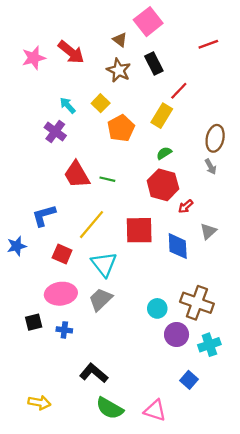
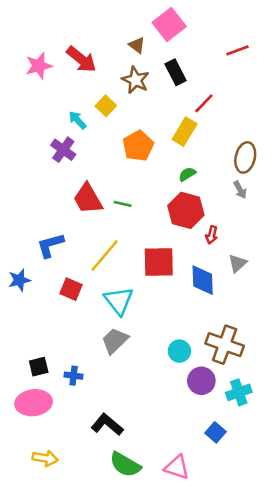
yellow square: (101, 103) -> (106, 106), moved
red arrow: (186, 206) -> (212, 235), turned -35
pink ellipse: (61, 294) -> (34, 403), moved

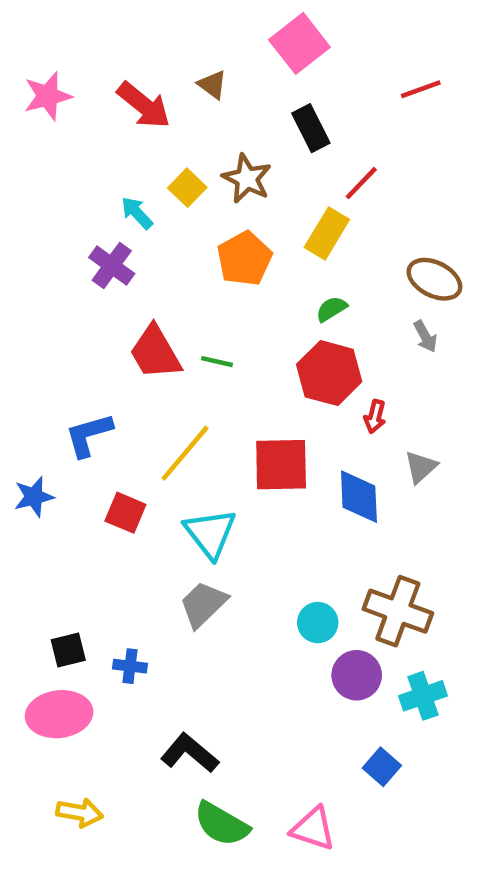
brown triangle: (137, 45) -> (212, 85), moved
pink star: (39, 66) -> (48, 96), moved
brown star: (136, 80) -> (247, 178), moved
brown ellipse: (245, 157) -> (434, 279), turned -76

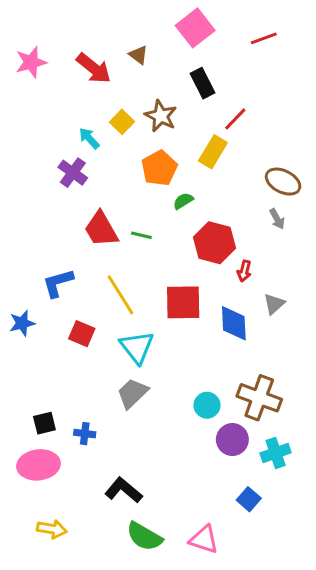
red line: (421, 89) -> (264, 38), moved
green semicircle: (331, 309) -> (183, 201), moved
yellow line: (185, 453) -> (121, 295), turned -72

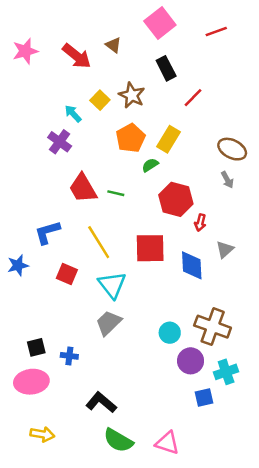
yellow rectangle: (213, 152) -> (168, 139), moved
blue square: (249, 499) -> (204, 398), moved, turned 36

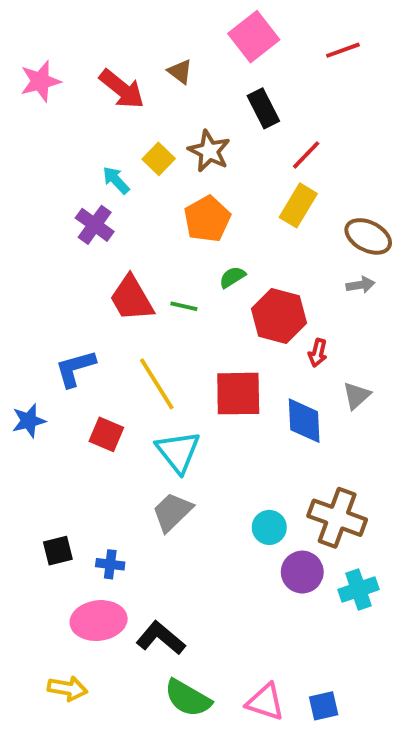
yellow rectangle: (168, 139) -> (298, 205), moved
green semicircle: (150, 165) -> (232, 277), moved
gray arrow: (227, 180) -> (360, 285), turned -70
pink ellipse: (31, 382) -> (99, 621), moved
blue square: (204, 398) -> (324, 706), moved

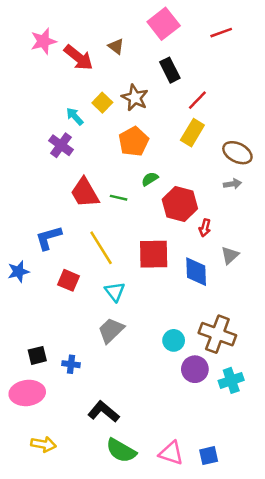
pink star: (40, 81) -> (43, 41), moved
cyan triangle: (178, 452) -> (115, 292), size x0.7
pink ellipse: (99, 621) -> (27, 393), moved

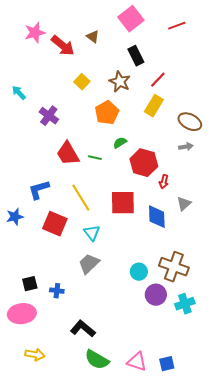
brown star: (135, 98) -> (120, 82), moved
cyan arrow: (75, 116) -> (19, 93), moved
red square: (68, 280) -> (55, 224), size x1.4

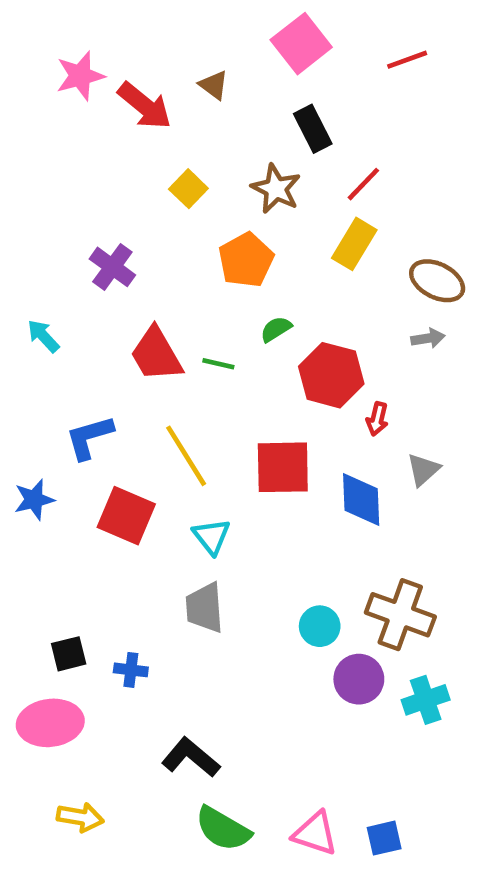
cyan arrow: (19, 93) -> (43, 336), moved
gray trapezoid: (89, 264) -> (205, 608), turned -50

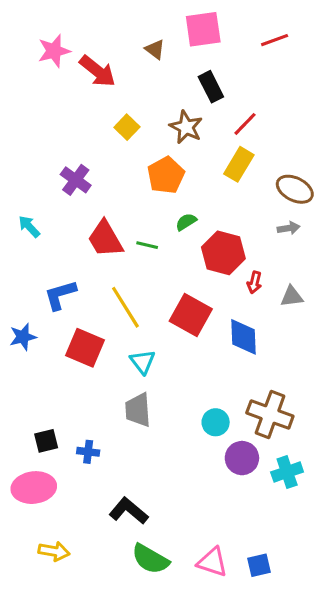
pink square: (301, 44) -> (203, 29), turned 30
brown triangle: (214, 85) -> (155, 49), moved
red square: (283, 467) -> (191, 315), turned 30
gray triangle: (423, 470) -> (292, 296), moved, turned 35

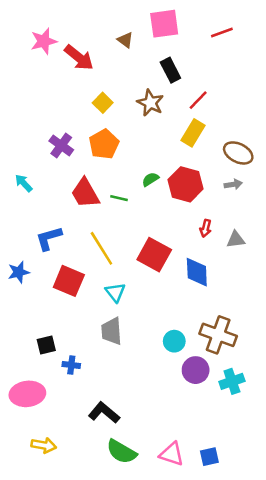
orange pentagon: (166, 175) -> (104, 144), moved
red hexagon: (223, 253) -> (186, 184), moved
black square: (46, 441) -> (46, 345), moved

